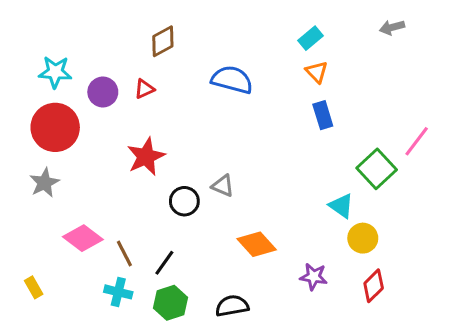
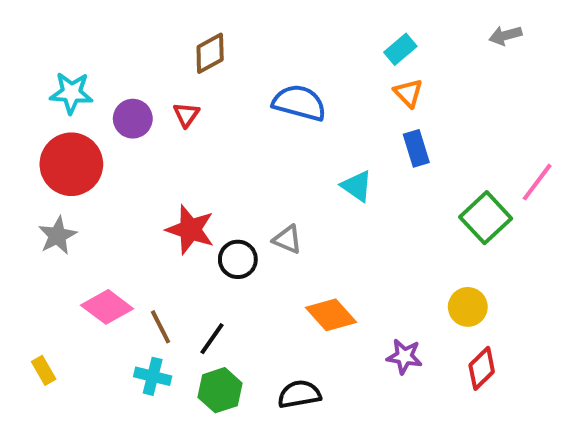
red triangle: (144, 89) -> (186, 115), turned -30
red star: (146, 157) -> (190, 230), moved, turned -30
cyan triangle: (341, 206) -> (357, 186), moved

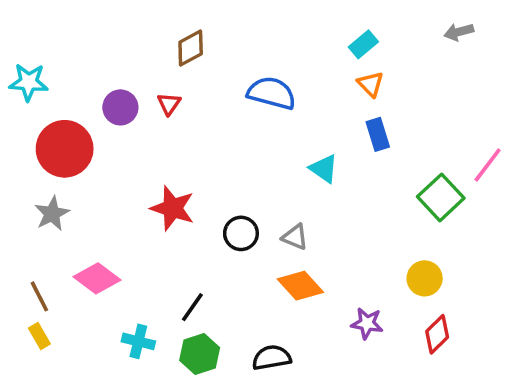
cyan star: (71, 93) -> (29, 82), moved
gray triangle: (287, 240) -> (295, 237), moved
black circle: (238, 259) -> (241, 233), moved
brown line: (161, 327) -> (39, 296), moved

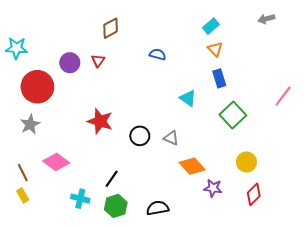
blue semicircle: (272, 93) -> (158, 54), size x0.6
green square: (441, 197) -> (233, 115), moved
orange diamond: (300, 286) -> (192, 166), moved

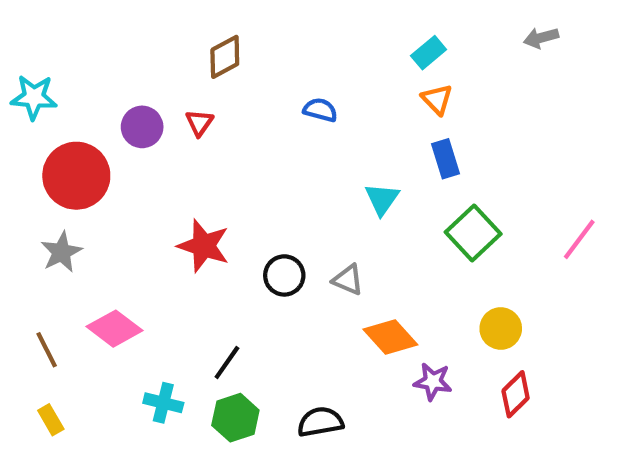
pink line: (283, 96) -> (579, 239), moved
cyan triangle: (188, 98) -> (382, 199), turned 30
yellow rectangle: (23, 195) -> (51, 420), moved

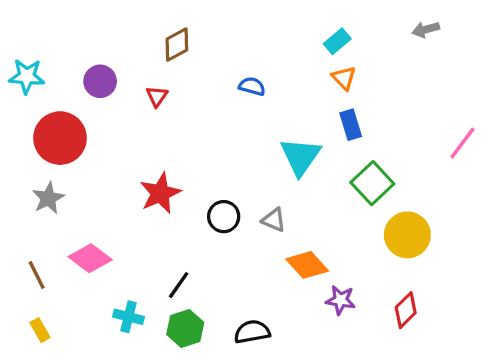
purple circle: (142, 127) -> (100, 81), moved
cyan triangle: (382, 199) -> (300, 156), size x1.5
pink line: (579, 239) -> (462, 143), moved
red star: (204, 246) -> (160, 193), turned 30
yellow circle: (501, 329) -> (407, 235), moved, size x1.4

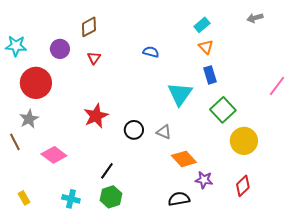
brown diamond: (177, 45) -> (89, 27), moved
brown line: (37, 275) -> (15, 142), moved
cyan cross: (128, 317) -> (71, 199), moved
black semicircle: (252, 332) -> (179, 199), moved

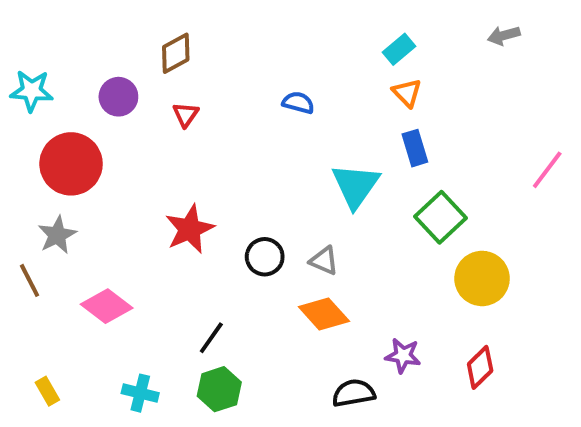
orange diamond: (184, 159) -> (324, 314), moved

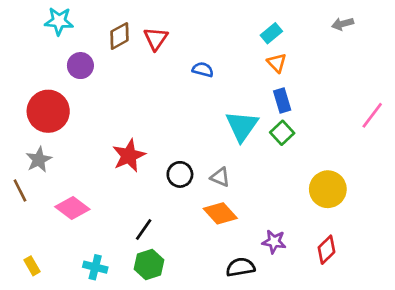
cyan star: (32, 91) -> (59, 21), moved
red triangle: (186, 114) -> (156, 39), moved, size x1.4
green square: (441, 217) -> (282, 133), moved, size x0.7

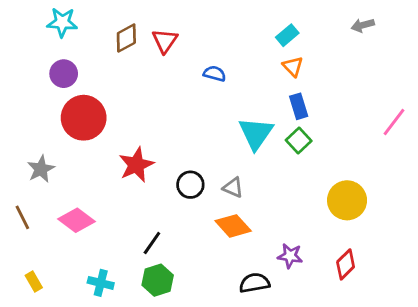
purple circle: (80, 66) -> (64, 74), moved
red circle: (48, 111) -> (84, 118), moved
brown line: (20, 191) -> (22, 217), moved

